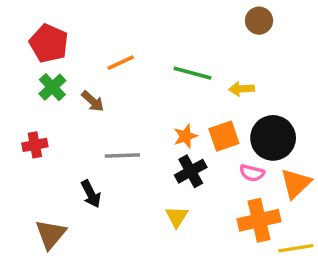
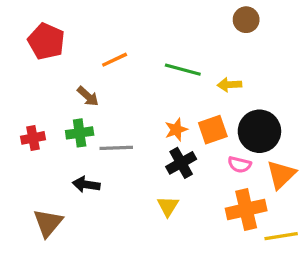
green cross: (52, 87) -> (80, 133), moved, turned 35
black arrow: (91, 194) -> (86, 185), turned 125

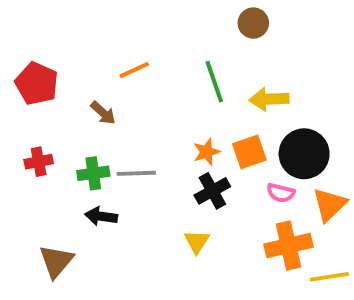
brown circle: (246, 20) -> (253, 23), moved
red pentagon: (46, 41) -> (37, 84), moved
green line: (183, 70) -> (214, 82), turned 56
yellow arrow: (229, 85) -> (269, 99), size x1.4
green cross: (80, 133) -> (93, 173), moved

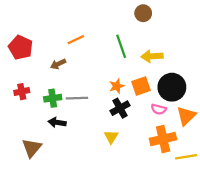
brown arrow: (103, 113) -> (58, 64), turned 112

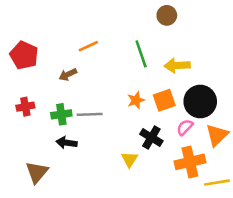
black cross: (120, 108) -> (151, 138), moved, turned -30
pink semicircle: (159, 109) -> (185, 127), turned 120

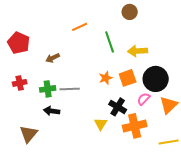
orange line: (88, 46) -> (80, 27), moved
orange cross: (190, 162) -> (135, 126), moved

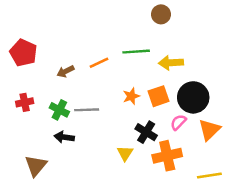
orange line: (80, 27) -> (99, 63), moved
green line: (110, 42) -> (136, 52), turned -75
green cross: (48, 89) -> (59, 110), turned 35

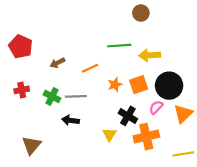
orange line: (99, 63) -> (90, 68), moved
black arrow: (64, 137) -> (70, 120), moved

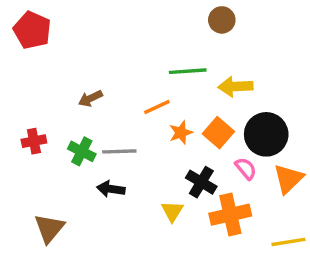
red pentagon: (21, 47) -> (32, 30), moved
orange line: (90, 68) -> (157, 107), moved
orange square: (139, 85) -> (218, 133), turned -30
pink semicircle: (156, 107) -> (246, 168), turned 96

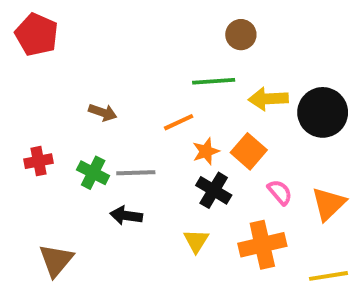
brown circle: (222, 20) -> (241, 35), moved
brown arrow: (90, 98) -> (103, 112), turned -135
black circle: (266, 134) -> (323, 112), moved
black cross: (201, 182) -> (214, 190), moved

